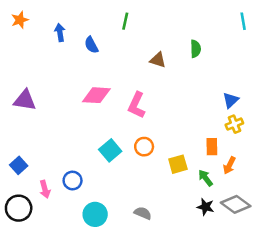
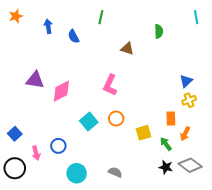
green semicircle: (195, 49) -> (159, 31), moved
pink diamond: (96, 95) -> (61, 91), moved, turned -30
purple triangle: (25, 100) -> (35, 80), moved

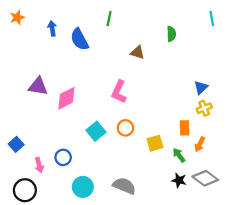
blue semicircle: (74, 36) -> (80, 39), size x1.5
black circle: (15, 168) -> (25, 190), moved
gray semicircle: (115, 172) -> (124, 186), size x1.5

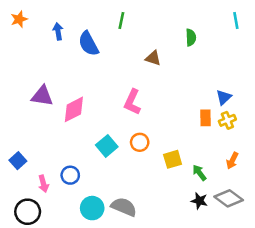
orange rectangle: (184, 128) -> (205, 118), moved
orange arrow: (200, 144) -> (232, 161), moved
gray semicircle: (124, 186) -> (124, 207), moved

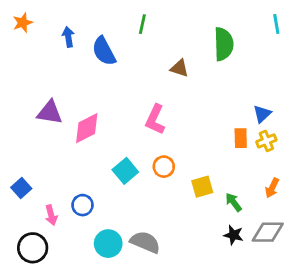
green semicircle: (191, 38) -> (224, 44), size x1.6
gray diamond: (229, 198) -> (268, 232), turned -36

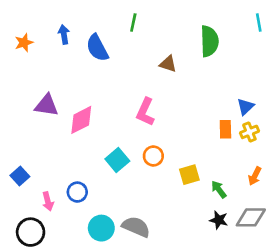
orange star: (23, 23) -> (24, 43), moved

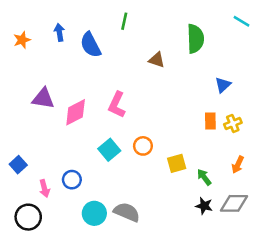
cyan line: (259, 22) -> (242, 21), turned -49
blue triangle: (245, 107) -> (223, 85), moved
pink L-shape: (145, 112) -> (117, 105), moved

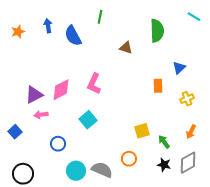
purple triangle: (43, 99) -> (34, 95), moved, turned -36
orange rectangle: (210, 121) -> (158, 86), moved
orange circle: (143, 146) -> (129, 159), moved
pink arrow: (44, 188) -> (41, 115), moved, turned 96
gray diamond: (234, 203) -> (188, 163), turned -30

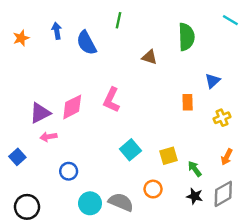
cyan square: (88, 120) -> (130, 150), moved

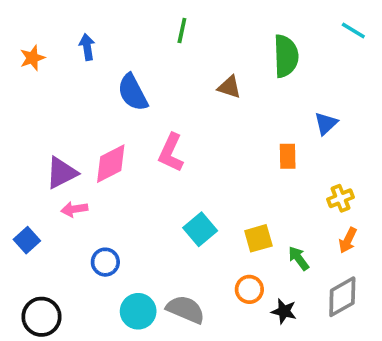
blue semicircle: (86, 43) -> (133, 92), moved
yellow cross: (222, 118) -> (340, 198), moved
orange circle: (153, 189) -> (249, 289), moved
black star: (195, 196) -> (284, 311), moved

